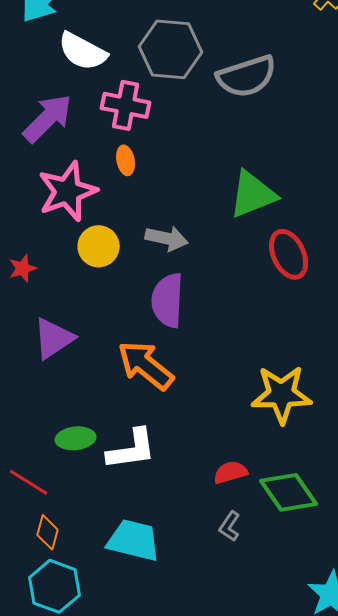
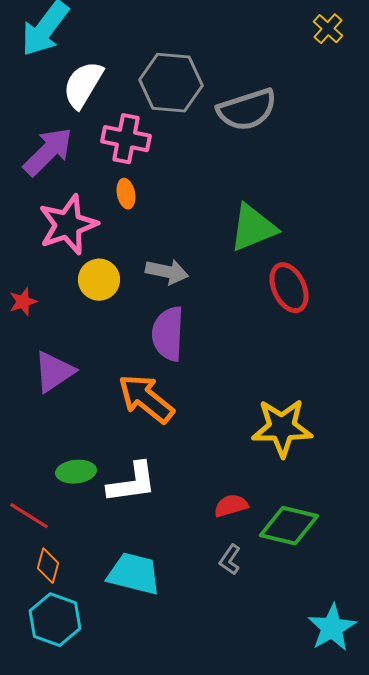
white semicircle: (83, 51) -> (83, 85), turned 93
green diamond: (289, 492) -> (289, 526), turned -42

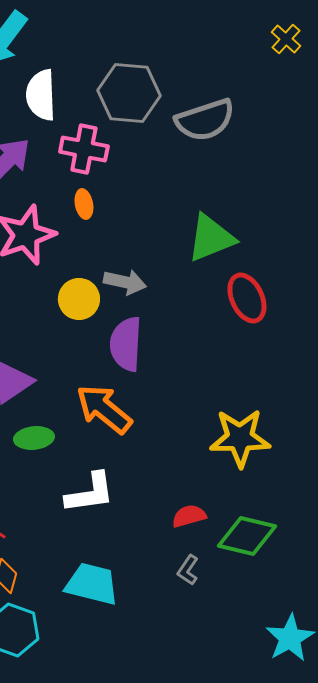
white semicircle: (83, 85) -> (41, 95), turned -33
yellow circle: (99, 280) -> (79, 299), moved
green ellipse: (76, 472) -> (34, 438), moved

